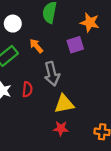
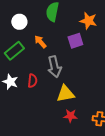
red star: (61, 128) -> (70, 116), moved

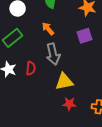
purple square: (75, 41) -> (84, 36), moved
orange arrow: (40, 42) -> (48, 29), moved

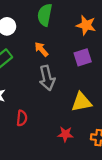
red semicircle: (31, 68) -> (22, 118), moved
yellow triangle: (64, 81) -> (81, 102), moved

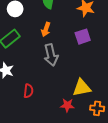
orange arrow: (41, 49) -> (46, 29), turned -120
yellow triangle: (81, 102) -> (82, 88), moved

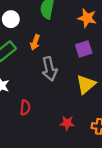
orange arrow: (46, 29) -> (35, 42), moved
yellow triangle: (82, 88) -> (86, 84), moved, turned -30

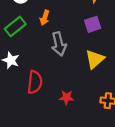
red semicircle: (25, 108) -> (35, 82), size x1.5
red star: (67, 123) -> (66, 97), moved

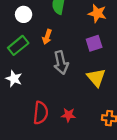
yellow triangle: (95, 59) -> (96, 78), turned -30
red semicircle: (35, 82) -> (41, 113), moved

